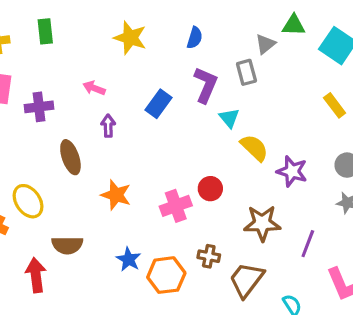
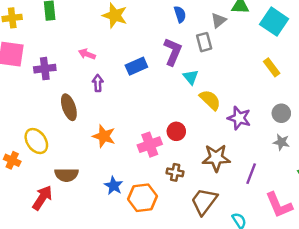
blue semicircle: (195, 38) -> (180, 14), moved, turned -35
blue rectangle: (158, 104) -> (136, 66), turned 30
brown cross: (209, 256) -> (175, 172), moved
red arrow: (36, 275) -> (42, 198), turned 40

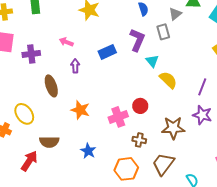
purple star: (239, 118) -> (202, 115), moved
purple line: (251, 174) -> (202, 87), moved
orange hexagon: (143, 198) -> (126, 169), moved

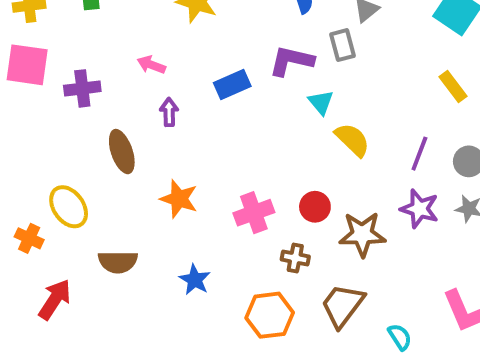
purple L-shape: (137, 40) -> (291, 61), turned -100
red circle: (140, 106) -> (315, 207), moved
red arrow: (29, 161) -> (55, 299), moved

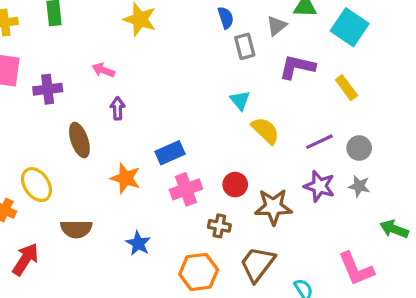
gray rectangle: (343, 45) -> (245, 46), moved
purple L-shape: (291, 61) -> (297, 67), moved
blue rectangle: (232, 85) -> (170, 153), moved
purple line: (419, 154) -> (319, 142), turned 44

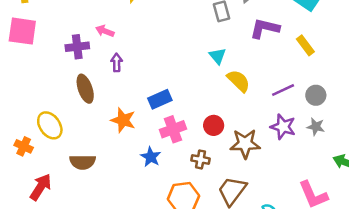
purple cross: (48, 89) -> (77, 47), moved
blue star: (138, 243) -> (151, 157), moved

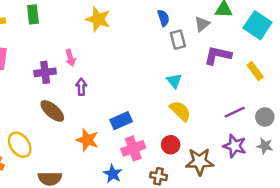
pink arrow: (105, 31) -> (70, 58), turned -126
yellow semicircle: (239, 81) -> (180, 111), moved
brown ellipse: (85, 89) -> (52, 111), turned -30

